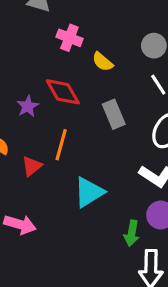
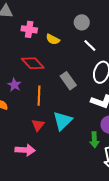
purple star: (28, 106) -> (14, 85), moved
gray rectangle: (114, 114) -> (68, 81), moved
red triangle: (32, 166) -> (38, 125), moved

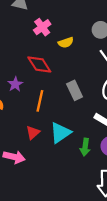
pink cross: (29, 29) -> (42, 27), turned 35
yellow semicircle: (53, 39) -> (66, 43), turned -56
green arrow: (94, 140) -> (85, 147), moved

